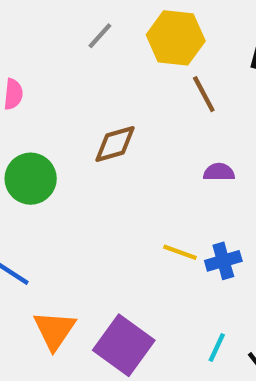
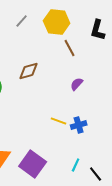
purple semicircle: (219, 172) -> (77, 84), turned -48

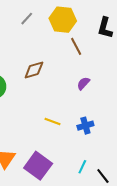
yellow line: (59, 121) -> (52, 121), moved

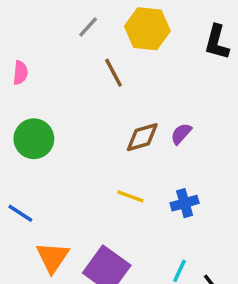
brown line: (76, 46) -> (113, 73), moved
brown diamond: (34, 70) -> (142, 137), moved

